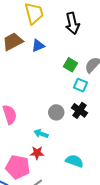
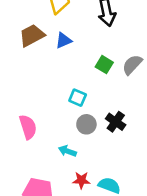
cyan square: (81, 85) -> (78, 98), moved
red star: (37, 153) -> (81, 180), moved

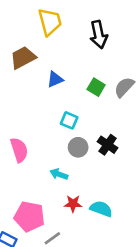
blue triangle: (64, 40) -> (55, 79), moved

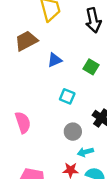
gray circle: (78, 147) -> (73, 132), moved
cyan arrow: (59, 174) -> (85, 152), moved, turned -35

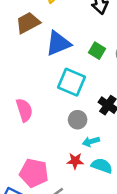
blue triangle: (55, 60) -> (58, 43), size x1.6
cyan square: (67, 96) -> (72, 82), size x1.6

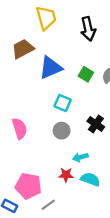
cyan square: (72, 82) -> (63, 103), size x0.7
gray circle: (78, 120) -> (62, 131), moved

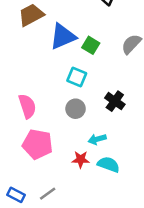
green square: (86, 74) -> (91, 45), moved
pink pentagon: (28, 186) -> (37, 144), moved
gray line: (48, 205) -> (48, 194), moved

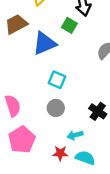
green square: (91, 45) -> (69, 25), moved
black cross: (115, 101) -> (98, 111), moved
pink pentagon: (37, 144) -> (22, 140), turned 30

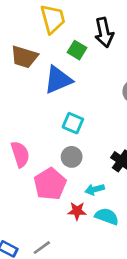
brown trapezoid: (16, 24) -> (24, 57), turned -135
green square: (69, 25) -> (77, 50), moved
pink pentagon: (22, 140) -> (50, 184), moved

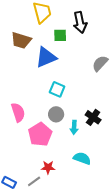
green square: (77, 50) -> (60, 35), turned -32
cyan arrow: (95, 189) -> (74, 127), moved, turned -72
red star: (77, 211) -> (48, 167), moved

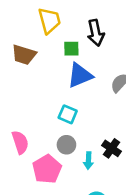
blue triangle: (46, 57) -> (80, 75), moved

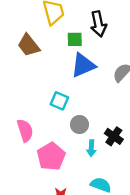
brown trapezoid: (24, 55) -> (29, 45), turned 35
cyan square: (68, 114) -> (59, 101), moved
gray circle: (66, 145) -> (79, 125), moved

